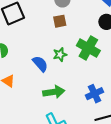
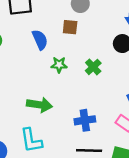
green cross: (88, 48) -> (93, 67), size x0.6
blue semicircle: (40, 64) -> (40, 40), moved

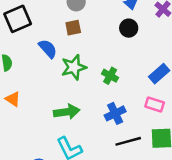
green star: (59, 65) -> (74, 67), size x1.5
green cross: (93, 67) -> (110, 76), moved

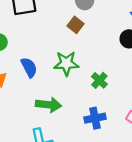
brown square: (73, 28) -> (75, 25), turned 35
blue semicircle: (48, 49) -> (29, 67), moved

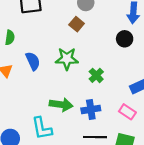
green arrow: (49, 105) -> (61, 105), moved

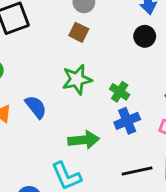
blue semicircle: (33, 61) -> (36, 107), moved
blue cross: (91, 109) -> (127, 121), moved

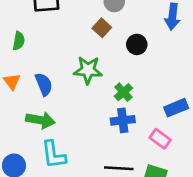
black circle: (145, 36) -> (137, 44), moved
green arrow: (84, 140) -> (40, 120), moved

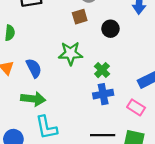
brown square: (102, 28) -> (80, 17), turned 35

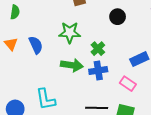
black circle: (110, 29) -> (118, 17), moved
green arrow: (33, 99) -> (72, 65), moved

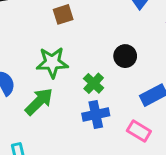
black circle: (118, 17) -> (125, 56), moved
green arrow: (72, 65) -> (39, 101), moved, turned -50

